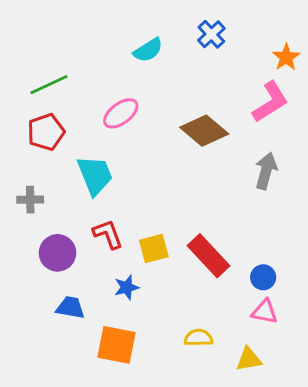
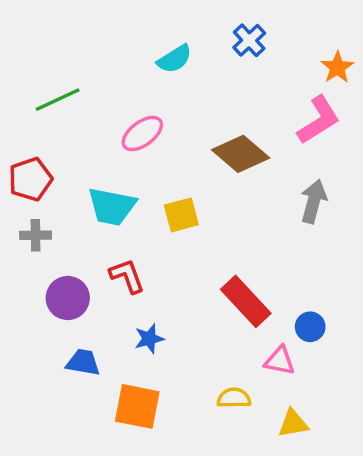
red pentagon: (46, 132) -> (30, 179), moved
cyan trapezoid: (95, 175) -> (112, 206), turned 123
yellow square: (154, 249) -> (181, 215), moved
pink triangle: (265, 312) -> (280, 361), moved

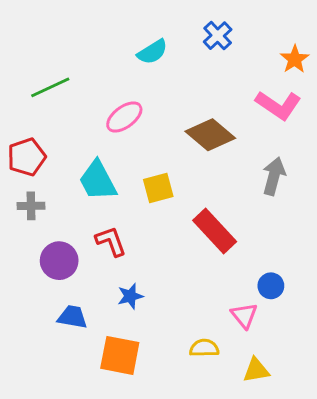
pink L-shape: (319, 120) -> (278, 105), turned 66
cyan trapezoid: (112, 206) -> (98, 181), turned 51
red rectangle: (246, 301) -> (215, 231), moved
pink triangle: (280, 361) -> (244, 315), turned 40

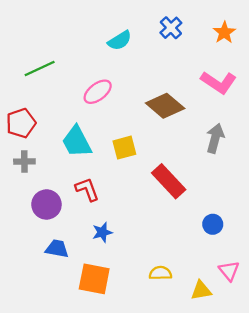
orange star: (295, 59) -> (224, 32), moved
pink triangle: (244, 315) -> (229, 271), moved

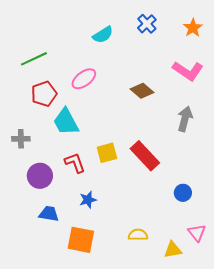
brown diamond: (165, 106) -> (142, 91), size x0.7
red pentagon: (21, 123) -> (44, 94), moved
yellow square: (124, 148) -> (107, 153), moved

